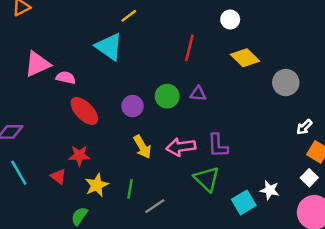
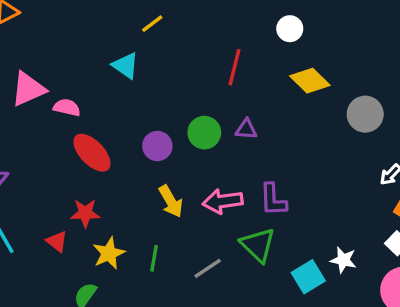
cyan triangle: (109, 47) -> (126, 66), size x0.7
gray line: (155, 206) -> (208, 268), moved

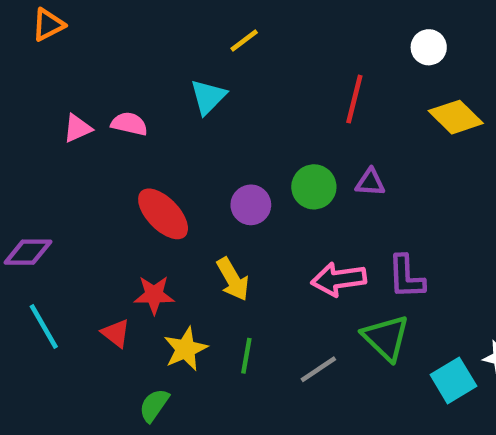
cyan triangle: (126, 66) -> (208, 97), turned 40
pink triangle: (28, 89) -> (78, 128), size x0.6
pink semicircle: (67, 107) -> (129, 124), moved
yellow arrow: (171, 201) -> (233, 279), moved

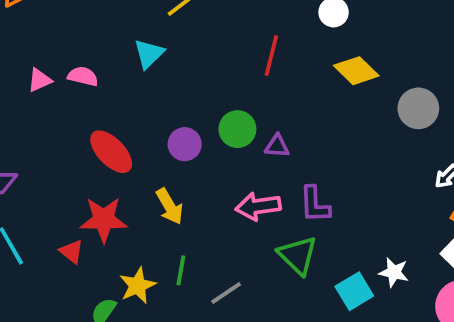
purple triangle: (370, 182) -> (277, 146), moved
red star: (154, 295) -> (104, 220), size x1.4
yellow star: (186, 349) -> (138, 286), moved
gray line: (318, 369) -> (226, 293), moved

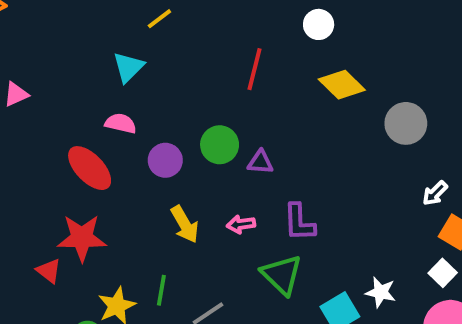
pink semicircle: (83, 76) -> (121, 123), moved
yellow arrow: (170, 206) -> (185, 224), moved
pink arrow: (258, 206) -> (241, 224), size x0.6

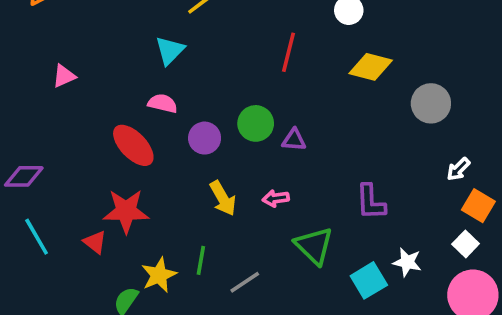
yellow diamond: (342, 85) -> (371, 67), turned -30
purple L-shape: (299, 222) -> (371, 202), moved

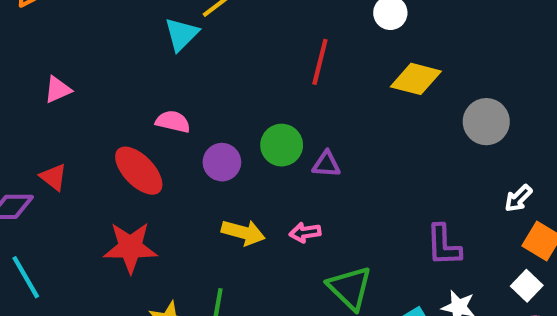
cyan triangle: (170, 50) -> (181, 34), moved
yellow arrow: (223, 198) -> (243, 232), turned -45
purple L-shape: (371, 202) -> (444, 245), moved
red triangle: (95, 242) -> (53, 177), moved

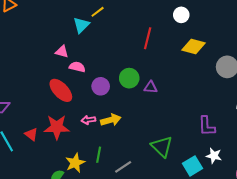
pink triangle: (58, 90) -> (62, 52), moved, turned 40
red triangle: (53, 177) -> (31, 134), moved
yellow arrow: (243, 232) -> (111, 120), turned -30
pink arrow: (305, 232) -> (88, 120), moved

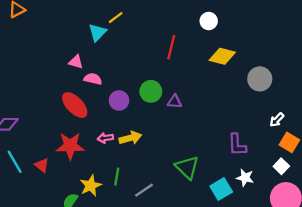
red triangle: (31, 134) -> (42, 165), moved

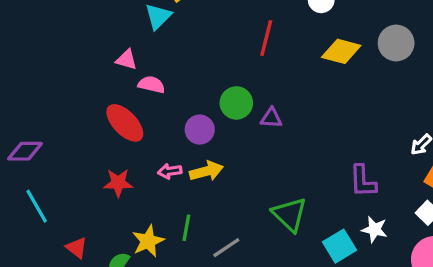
gray circle: (260, 79) -> (396, 43), moved
purple circle: (119, 100) -> (200, 130), moved
red star: (70, 146) -> (118, 183), size x0.7
red triangle: (42, 165) -> (77, 248), moved

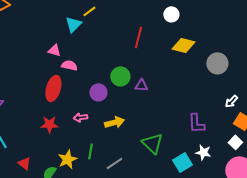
gray circle: (396, 43) -> (217, 63), moved
red ellipse: (125, 123) -> (53, 88), turned 60
yellow arrow: (206, 171) -> (114, 122), moved

